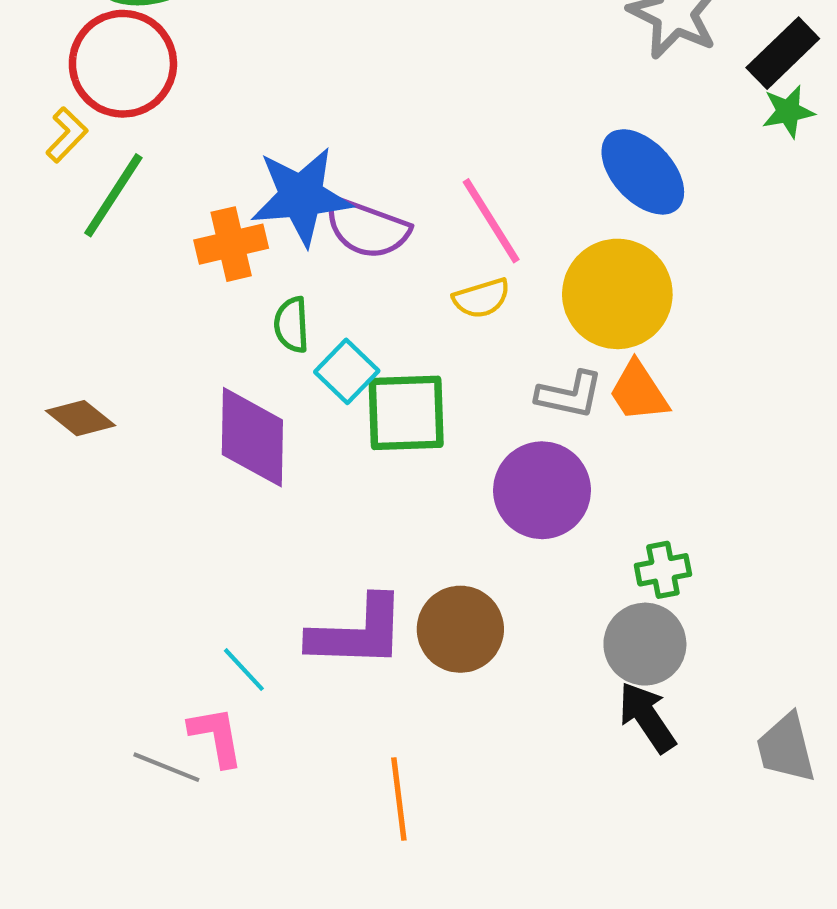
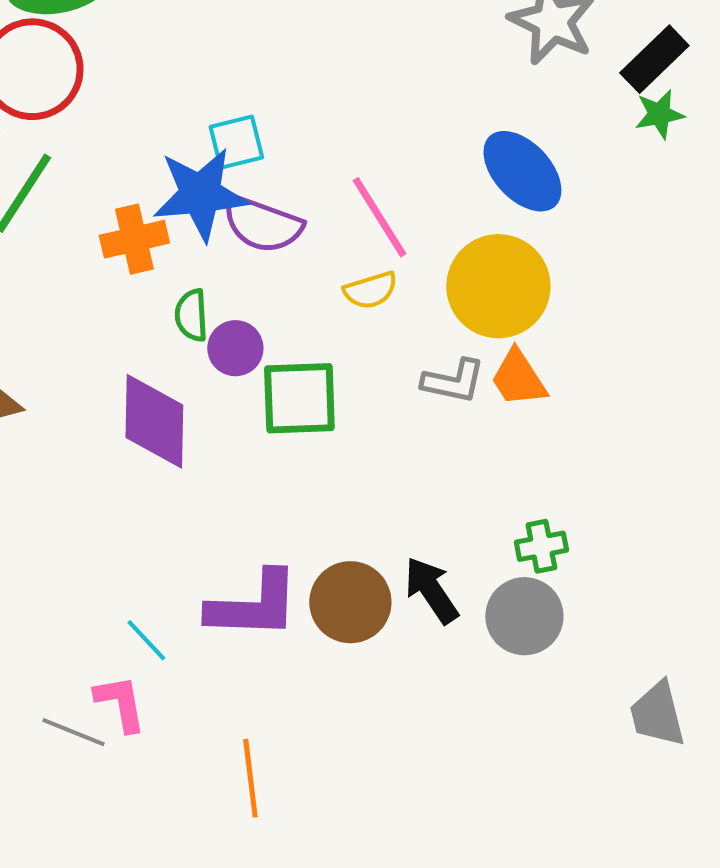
cyan square: (347, 371) -> (236, 142), moved, turned 32
purple circle: (542, 490) -> (235, 348), moved, size x0.6
black arrow: (647, 717) -> (431, 590), moved
orange line: (399, 799) -> (250, 778), moved

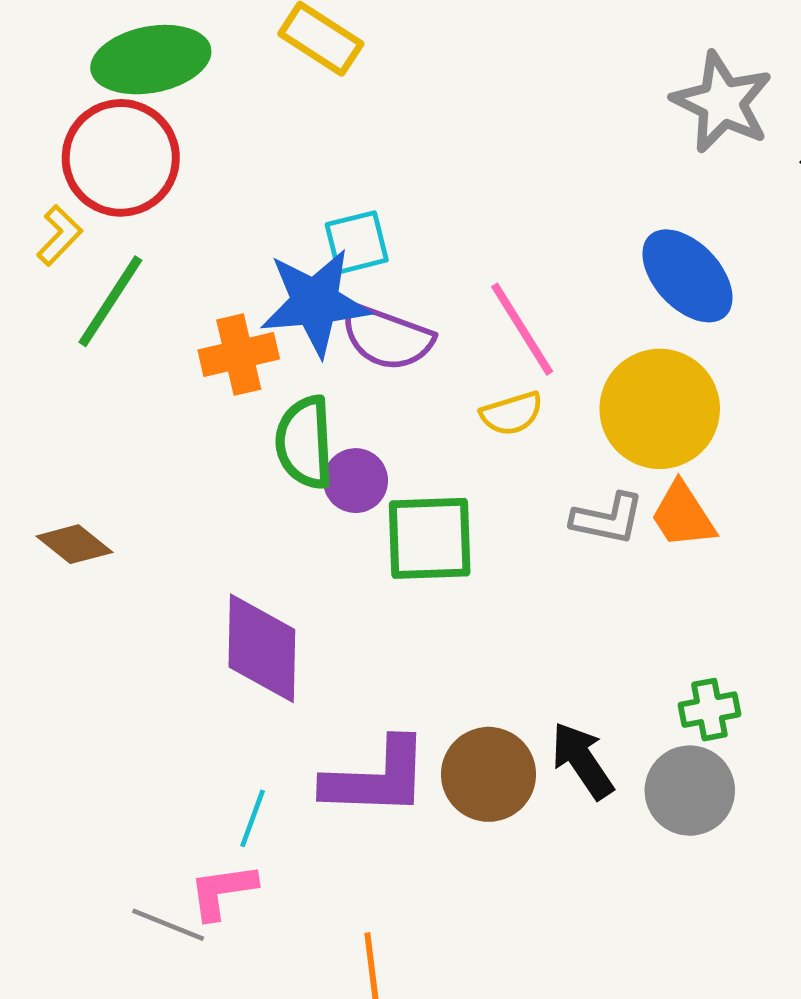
green semicircle: (191, 315) -> (305, 442), size x1.5
purple diamond: (154, 421) -> (262, 648), moved
cyan line: (146, 640) -> (253, 818), turned 63
pink L-shape: (120, 703) -> (223, 891), turned -88

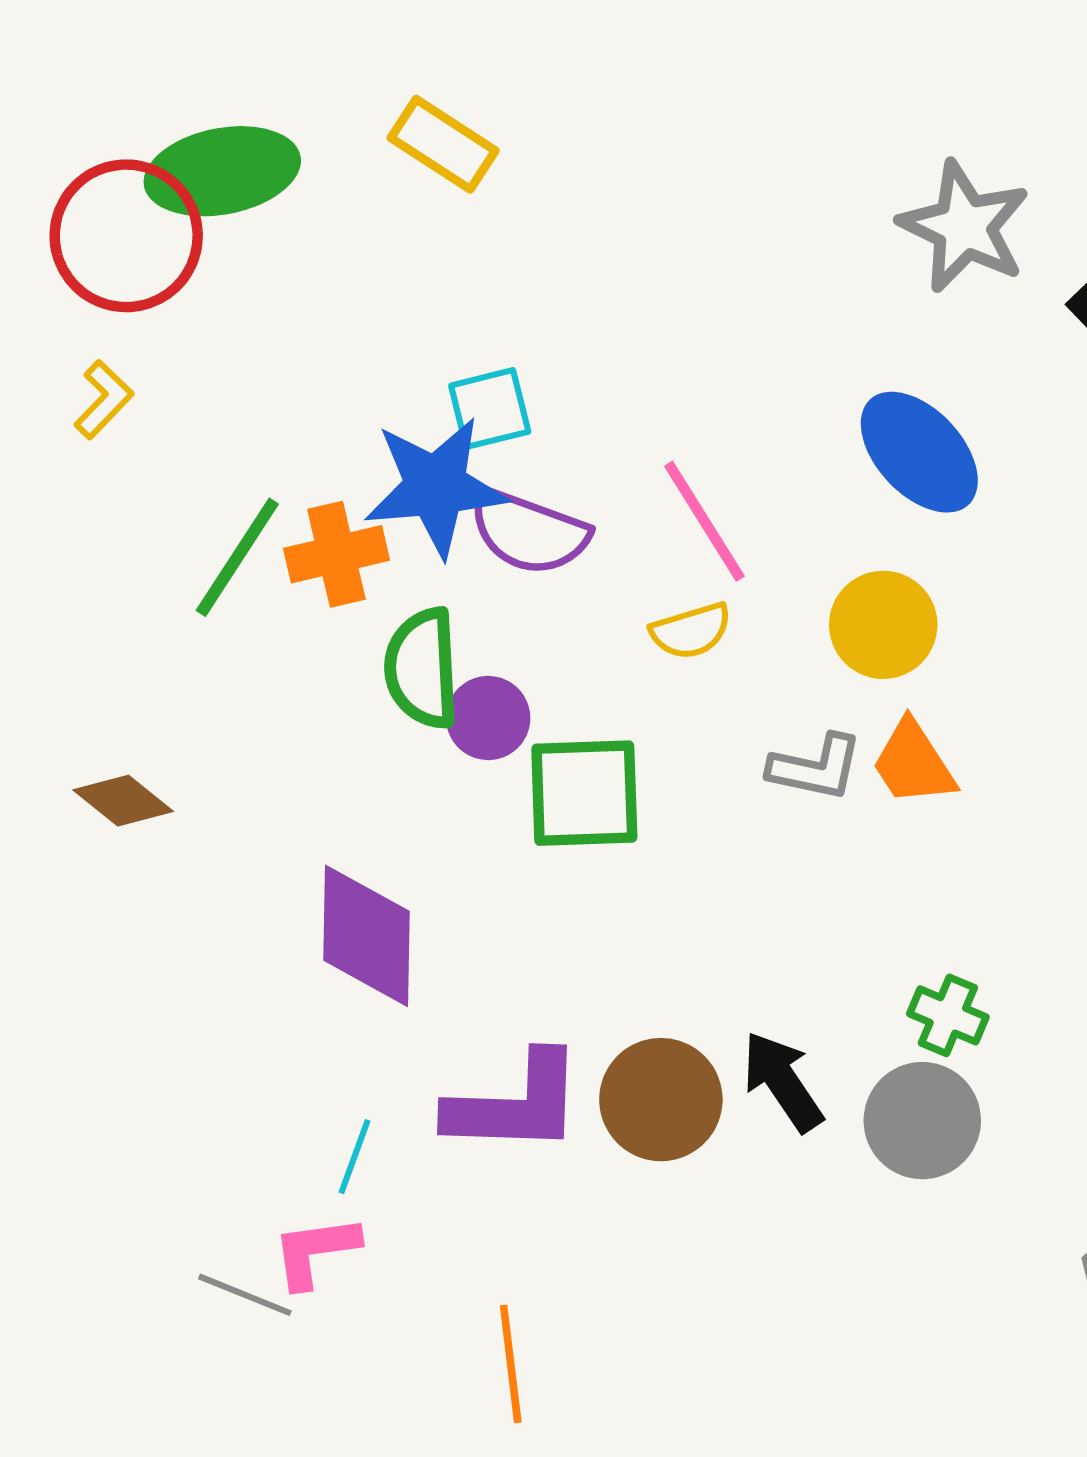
red circle: (121, 158) -> (126, 236), moved
green line: (110, 301) -> (237, 557), moved
yellow circle: (660, 409) -> (883, 625), size x0.7
green cross: (709, 710) -> (948, 1015), turned 34

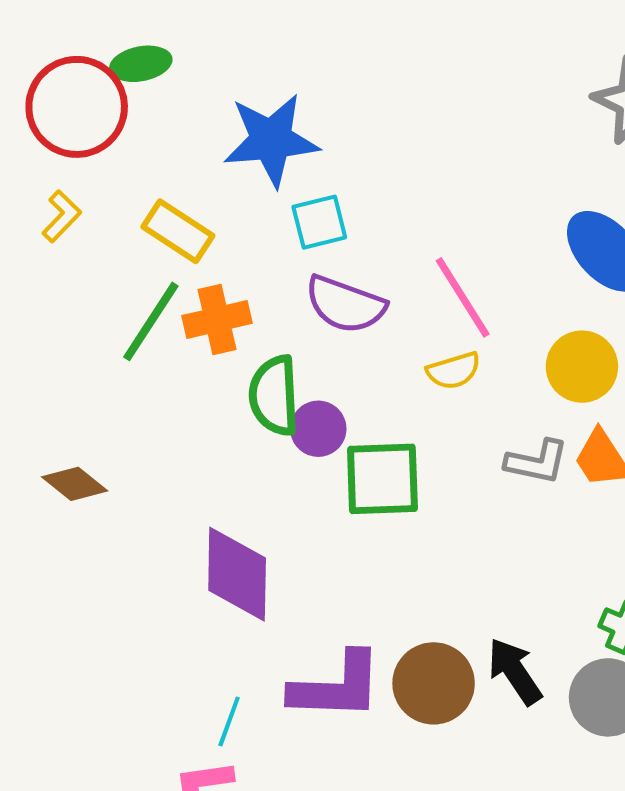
yellow rectangle: (443, 144) -> (178, 231), moved
green ellipse: (222, 171) -> (141, 64), size x0.6
blue star: (436, 487) -> (271, 140), moved

